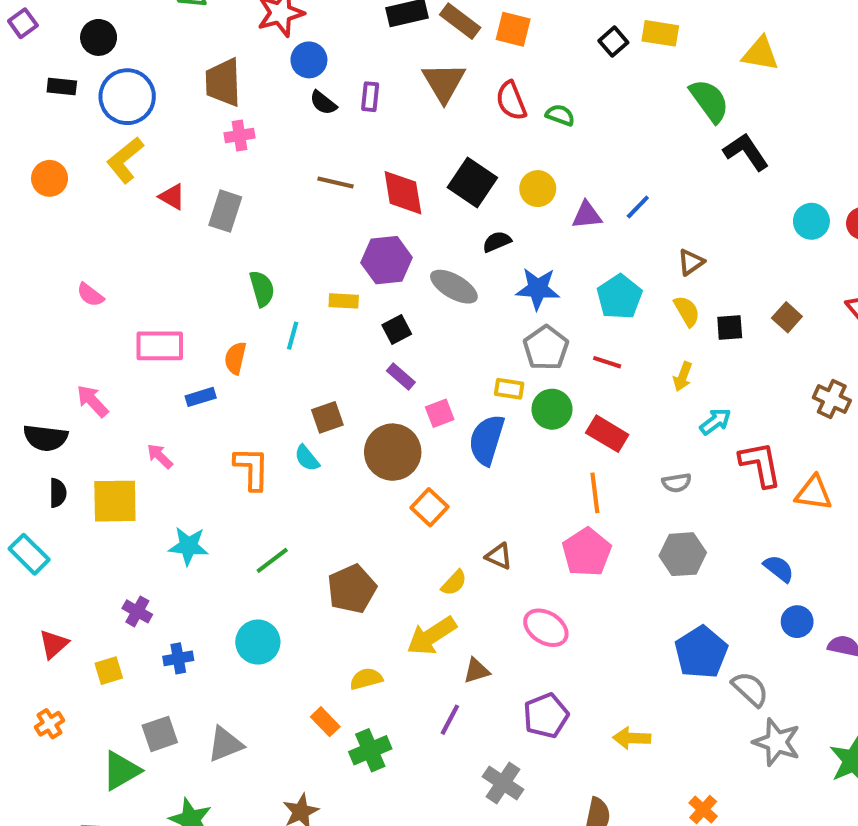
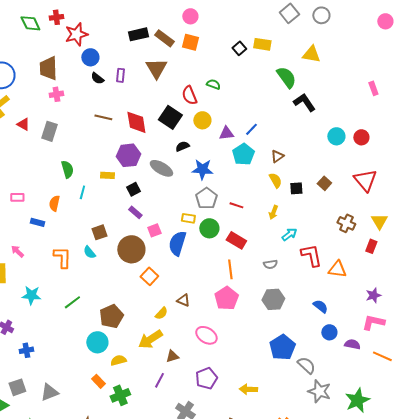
red semicircle: (511, 101) -> (189, 95), moved
cyan pentagon: (619, 297) -> (243, 154), moved
pink rectangle: (160, 346) -> (17, 197), size x0.6
blue rectangle: (201, 397) -> (37, 222), turned 32
cyan circle: (258, 642) -> (97, 342), moved

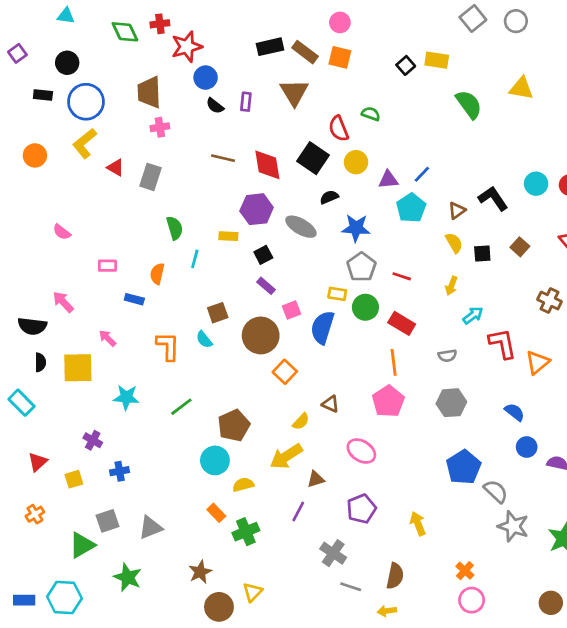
yellow triangle: (311, 54) -> (521, 88), moved
black L-shape: (304, 102) -> (493, 198), moved
orange triangle: (337, 269) -> (537, 362), turned -48
yellow arrow: (248, 389) -> (418, 524), turned 66

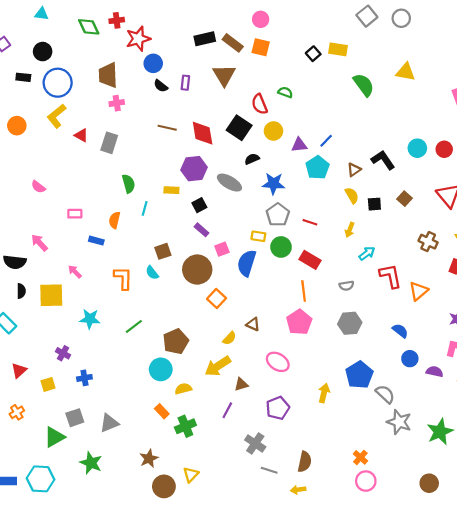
yellow arrow: (418, 524) -> (324, 393), moved, turned 36

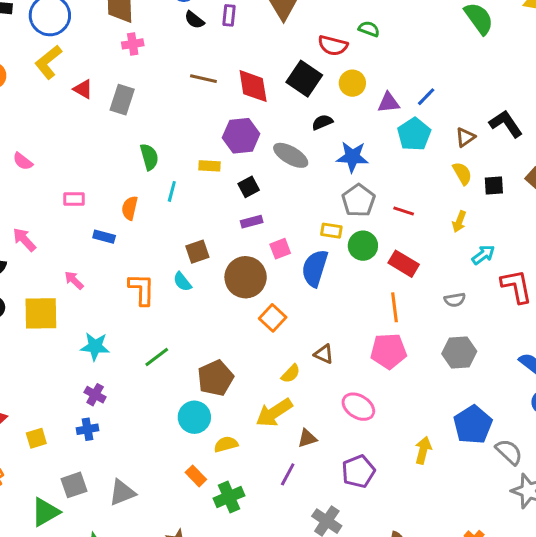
red semicircle: (260, 104) -> (333, 45), turned -54
purple rectangle: (202, 230) -> (252, 222), turned -56
pink pentagon: (299, 322) -> (389, 351), turned 30
purple cross: (63, 353) -> (95, 395), moved

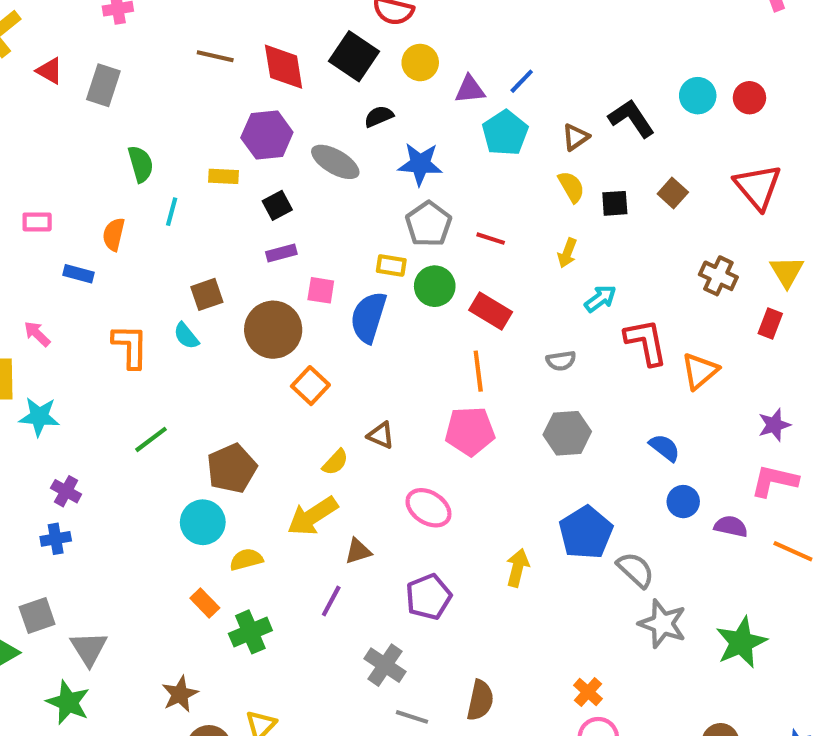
pink square: (280, 249) -> (321, 290), turned 30
cyan star: (95, 346) -> (39, 417), moved
gray triangle: (122, 492) -> (89, 649), moved, turned -40

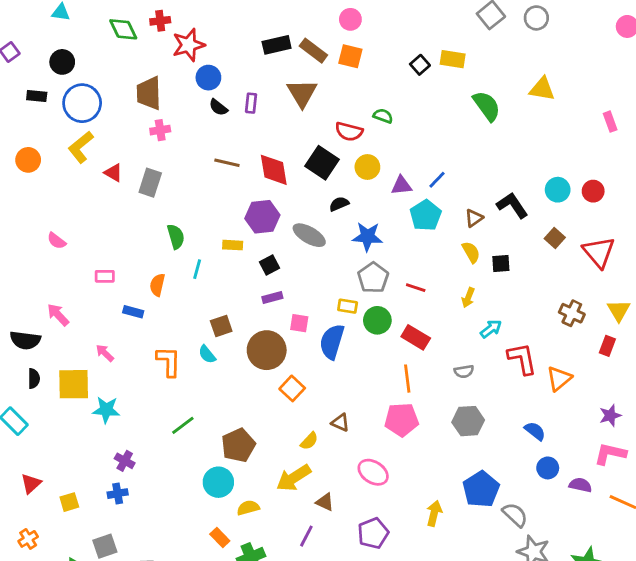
brown square: (673, 193) -> (555, 238), moved
brown triangle: (358, 551) -> (325, 502), turned 42

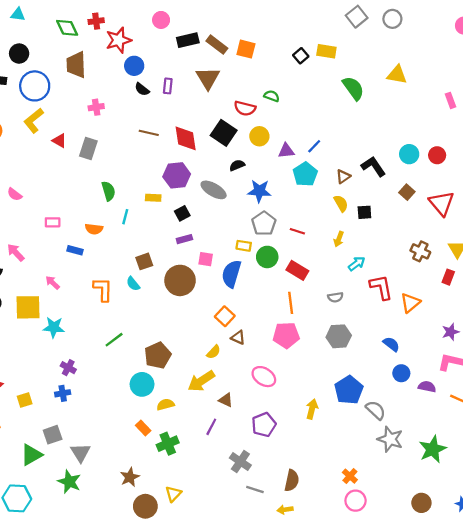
pink circle: (350, 19) -> (161, 20), moved
brown trapezoid: (149, 93) -> (76, 65), moved
orange semicircle: (157, 285) -> (94, 229), turned -96
orange square: (292, 388) -> (225, 316), moved

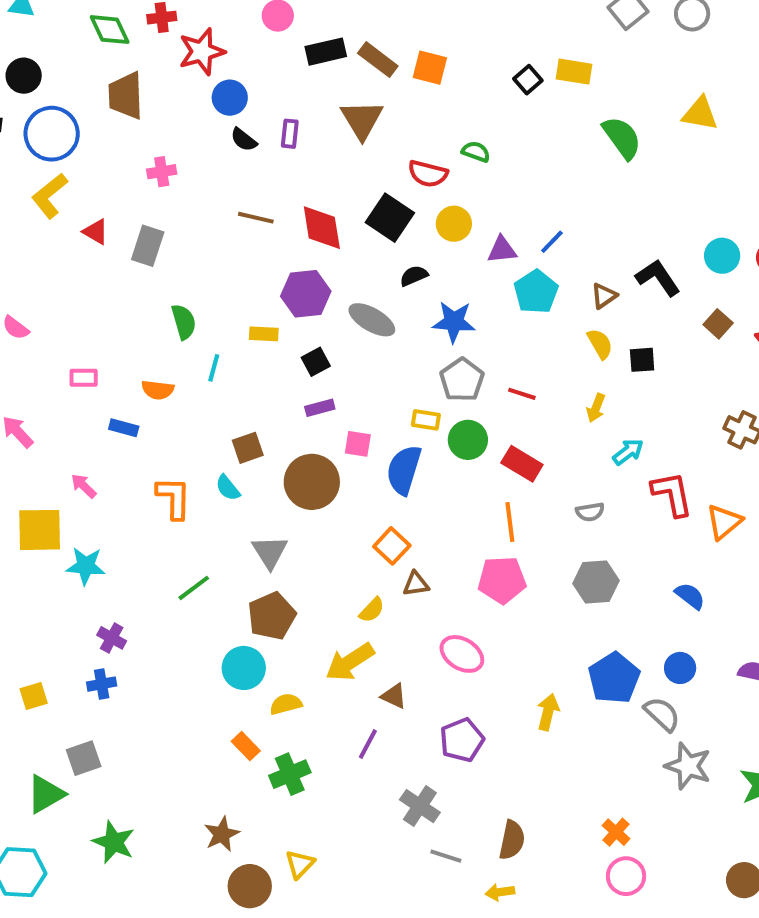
brown triangle: (238, 337) -> (416, 584), turned -32
blue circle: (401, 373) -> (680, 668), moved
gray triangle: (81, 453) -> (270, 552), moved

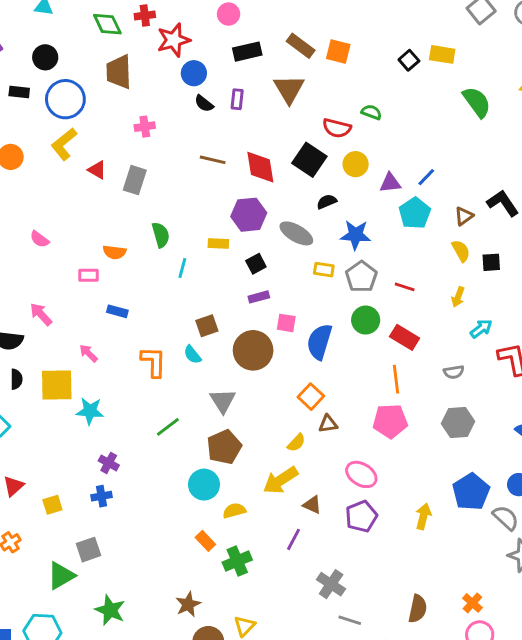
black rectangle: (326, 52) -> (247, 52), moved
orange semicircle: (158, 390) -> (114, 252), moved
yellow rectangle: (426, 420) -> (324, 270), moved
purple pentagon: (462, 740) -> (361, 516), moved
brown semicircle: (512, 840) -> (418, 609), moved

